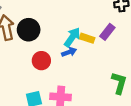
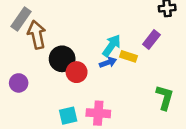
black circle: (29, 30) -> (62, 59), moved
yellow rectangle: (87, 38) -> (128, 56), moved

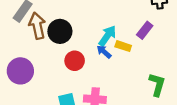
black circle: (62, 59) -> (60, 31), moved
blue arrow: (108, 62) -> (104, 52), turned -119
purple circle: (19, 83) -> (20, 71), size x1.5

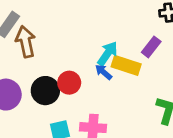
black circle: (60, 31) -> (45, 91), moved
yellow rectangle: (123, 46) -> (126, 65), size x1.5

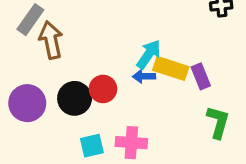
purple rectangle: (151, 47) -> (201, 76), moved, turned -60
blue arrow: (104, 72) -> (144, 76), turned -42

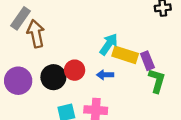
blue arrow: (144, 76) -> (105, 75), moved
green L-shape: (218, 122) -> (157, 81), moved

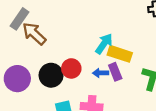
brown arrow: (36, 34) -> (34, 34), turned -35
purple rectangle: (147, 61) -> (115, 72), moved

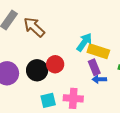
brown arrow: (34, 34) -> (34, 27), moved
blue arrow: (101, 73) -> (99, 79), moved

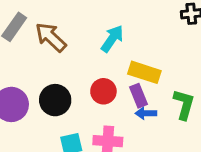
cyan arrow: (84, 42) -> (112, 39), moved
red circle: (55, 64) -> (103, 91), moved

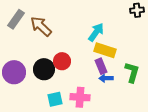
cyan arrow: (112, 39) -> (96, 32), moved
red circle: (103, 91) -> (62, 61), moved

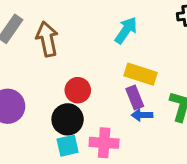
brown arrow: (41, 26) -> (47, 39), turned 35
cyan arrow: (96, 32) -> (126, 30), moved
black circle: (44, 69) -> (68, 119), moved

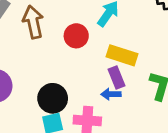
red circle: (78, 90) -> (76, 36), moved
blue arrow: (142, 115) -> (111, 94), moved

